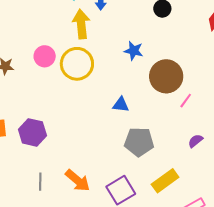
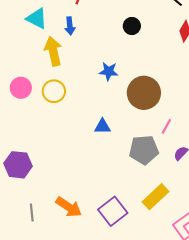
yellow circle: (77, 64) -> (54, 91), size x0.7
pink line: (186, 101) -> (166, 126), moved
gray pentagon: (139, 142) -> (144, 150), moved

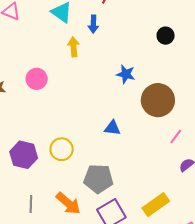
black circle: (132, 26) -> (166, 36), moved
yellow arrow: (53, 51) -> (74, 47), size x0.7
yellow circle: (54, 91) -> (62, 149), moved
gray pentagon: (144, 150) -> (98, 179), moved

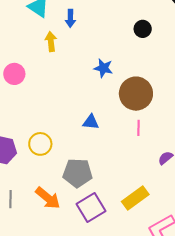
pink line: (176, 136) -> (138, 128), moved, turned -35

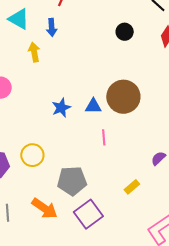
blue star: (103, 68) -> (61, 108), moved, turned -30
blue triangle: (91, 122) -> (93, 106), moved
pink line: (138, 128) -> (104, 137), moved
yellow rectangle: (135, 198) -> (132, 187), moved, size x0.6

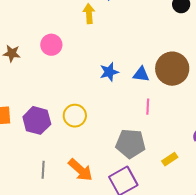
gray pentagon: (72, 181) -> (131, 144), moved

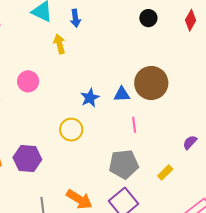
yellow circle: (75, 116) -> (71, 130), moved

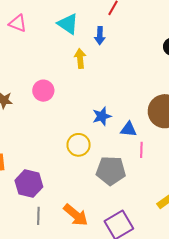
blue triangle: (122, 94) -> (129, 129), moved
purple hexagon: (27, 158) -> (29, 184), moved
gray pentagon: (124, 164) -> (111, 171), moved

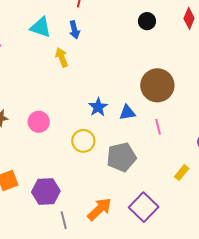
pink circle: (43, 91) -> (39, 122), moved
pink line: (141, 150) -> (158, 127), moved
orange arrow: (76, 215) -> (99, 209), turned -68

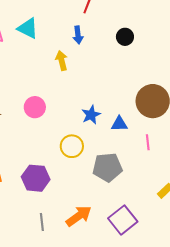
black circle: (147, 21) -> (125, 37), moved
cyan triangle: (41, 27) -> (28, 28), moved
pink circle: (39, 122) -> (35, 107), moved
purple hexagon: (46, 192) -> (36, 178), moved

